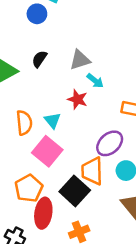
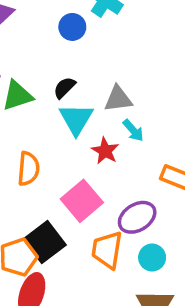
cyan triangle: (52, 121) -> (76, 119), moved, size x1.5
pink square: (47, 151) -> (82, 201), moved
black square: (75, 191) -> (45, 242), moved

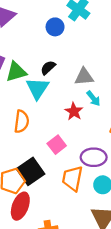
cyan triangle: (76, 119) -> (38, 88), moved
pink square: (82, 201) -> (57, 145), size x0.7
purple ellipse: (137, 217) -> (94, 157), turned 30

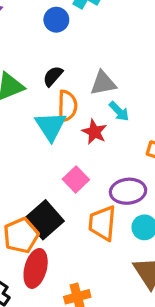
cyan triangle: (38, 88) -> (51, 126), moved
orange semicircle: (22, 121) -> (67, 106), moved

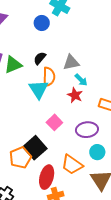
red star: (94, 132) -> (75, 95), moved
orange trapezoid: (102, 223) -> (72, 165), moved, turned -60
red ellipse: (36, 268) -> (47, 177), moved

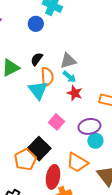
cyan arrow: (81, 80) -> (69, 77), moved
cyan circle: (97, 152) -> (95, 141), moved

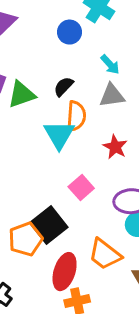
cyan arrow: (69, 77) -> (110, 64), moved

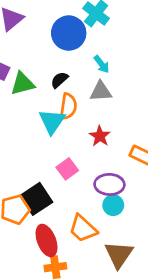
blue circle: (69, 32) -> (69, 33), size x1.6
red ellipse: (65, 272) -> (47, 241), turned -44

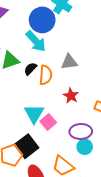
cyan arrow: (101, 64) -> (36, 41), moved, size x1.6
black semicircle: (59, 80) -> (30, 69), moved
cyan triangle: (52, 121) -> (34, 114), moved

